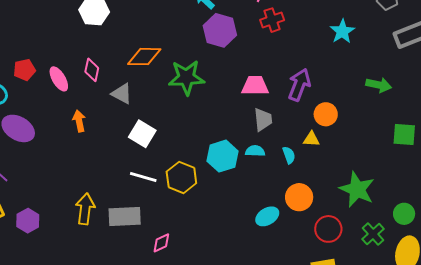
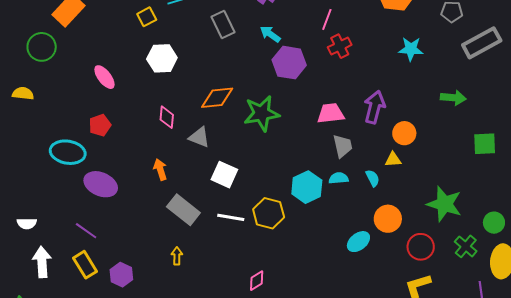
cyan star: (342, 31) -> (411, 49), turned -30
pink ellipse: (59, 79) -> (104, 77), moved
yellow arrow: (85, 209) -> (177, 256), size x0.6
gray rectangle: (125, 216) -> (183, 210), moved, turned 48

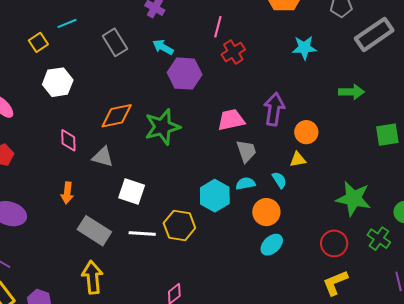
orange arrow: (160, 169) -> (67, 193), turned -150
orange circle: (388, 219) -> (266, 212), moved
yellow arrow: (177, 256) -> (92, 277), size x1.8

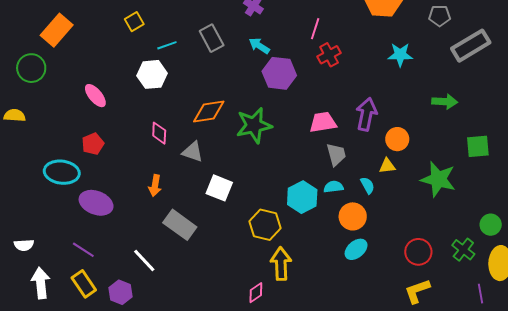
cyan line: (67, 23) -> (167, 45), moved
yellow square: (38, 42) -> (134, 22), moved
green star: (353, 199) -> (438, 179), moved
white line: (142, 233) -> (144, 260), moved, turned 40
yellow arrow: (92, 277) -> (281, 264), moved

